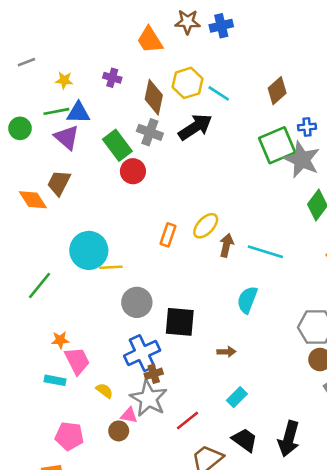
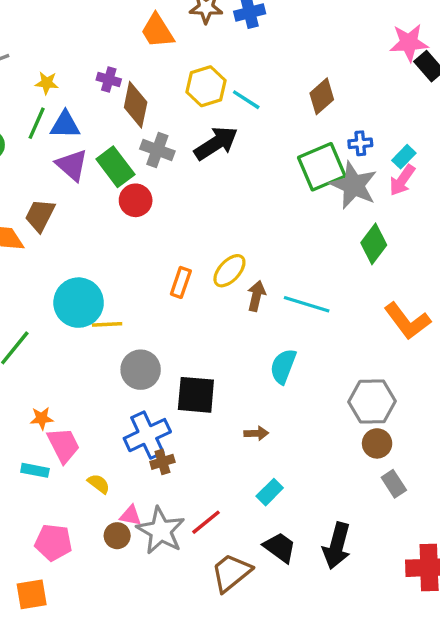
brown diamond: (154, 97) -> (136, 105), moved
green line: (56, 111) -> (37, 123), turned -55
purple triangle: (67, 137) -> (72, 165), moved
gray star: (149, 398) -> (161, 531), moved

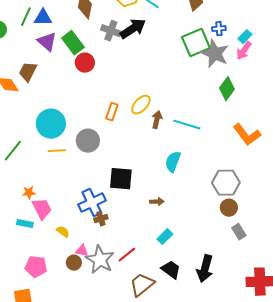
gray cross: (157, 150) -> (111, 31), moved
yellow line: (107, 324) -> (57, 151), moved
gray circle: (141, 370) -> (88, 141), moved

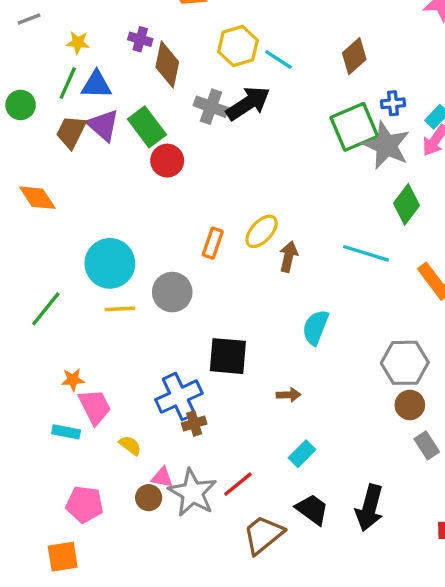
brown trapezoid: (28, 72) -> (71, 132), moved
cyan line: (187, 125) -> (366, 253), moved

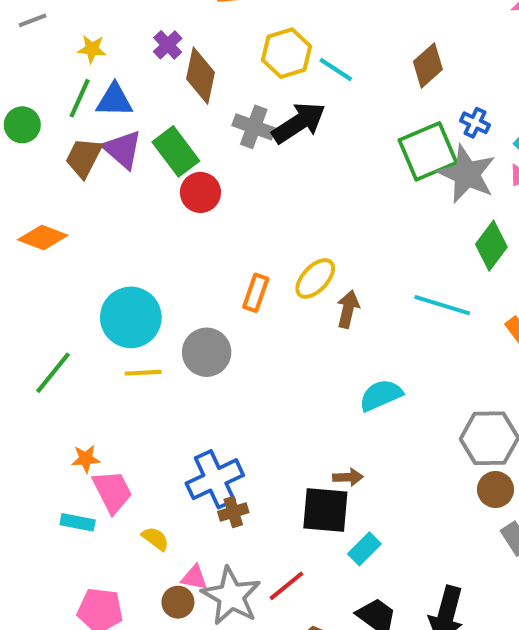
purple cross: (140, 39) -> (168, 45), turned 30
blue cross: (393, 103) -> (475, 123), turned 30
orange diamond: (37, 198) -> (43, 237), turned -36
cyan semicircle: (315, 327) -> (381, 395), turned 45
black square: (228, 356) -> (325, 510), moved

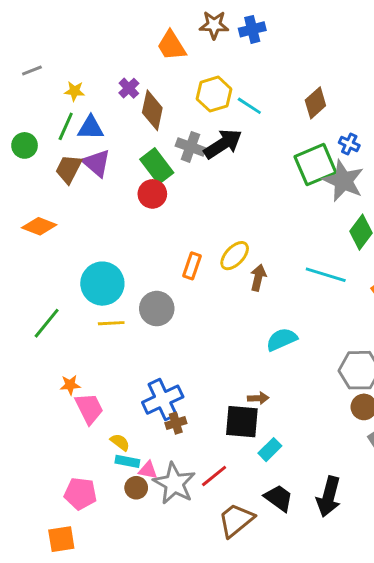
green rectangle: (176, 151) -> (157, 166), moved
cyan rectangle: (78, 522) -> (127, 461), moved

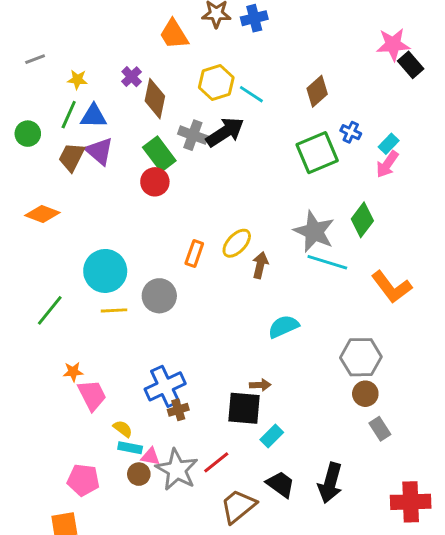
gray star: (343, 181) -> (314, 232), moved

